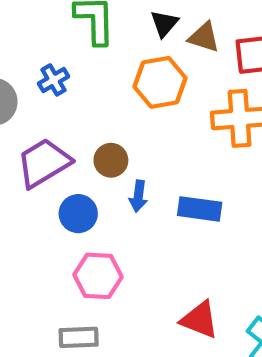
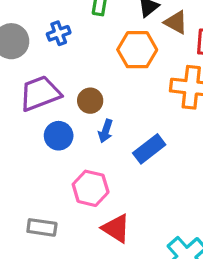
blue rectangle: (200, 209) -> (149, 149), turned -56
pink hexagon: (98, 276) -> (91, 188), moved
red triangle: (200, 320) -> (116, 228), moved

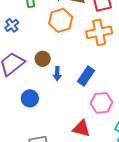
blue circle: (59, 136) -> (30, 98), moved
pink hexagon: (91, 188) -> (102, 103), moved

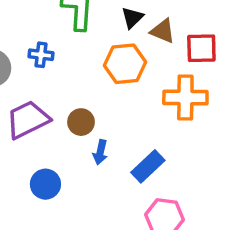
blue cross: (12, 25) -> (41, 55), turned 32

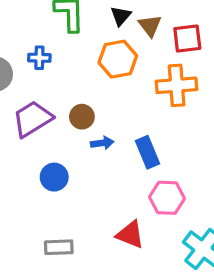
brown triangle: (163, 31) -> (150, 26), turned 35
blue arrow: (100, 152) -> (102, 143), turned -105
blue rectangle: (148, 166) -> (147, 152), turned -64

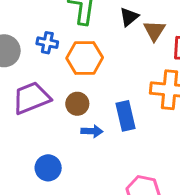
orange hexagon: (118, 59) -> (85, 58), moved
blue rectangle: (147, 152) -> (126, 116), moved
blue circle: (54, 177) -> (48, 168), moved

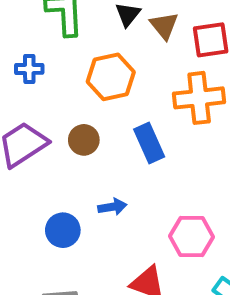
orange hexagon: (85, 58) -> (111, 77), moved
blue arrow: (92, 131) -> (112, 207), moved

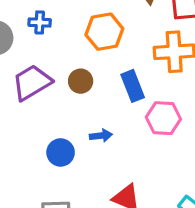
pink hexagon: (191, 236) -> (163, 118), moved

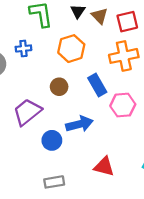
purple trapezoid: (32, 82) -> (27, 112), moved
blue arrow: (101, 136) -> (79, 124), size x1.6

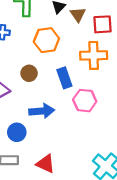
blue circle: (52, 140) -> (17, 132), moved
red triangle: (104, 167) -> (46, 164), moved

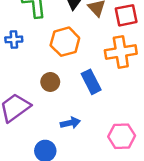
pink hexagon: (85, 101) -> (122, 136), moved
blue arrow: (42, 111) -> (70, 123), size x0.7

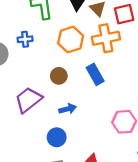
orange cross: (121, 52) -> (106, 38), moved
blue arrow: (70, 123) -> (68, 109), moved

